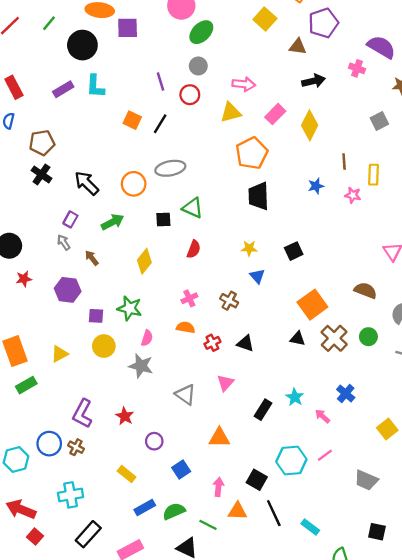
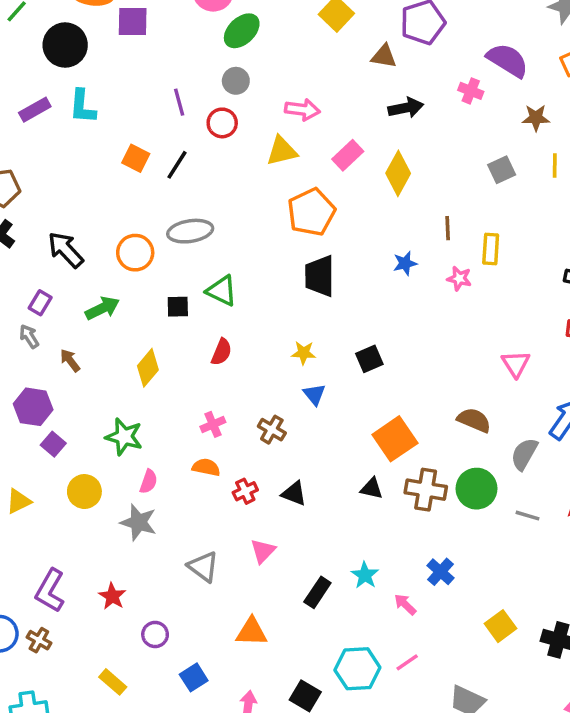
purple square: (96, 316) -> (53, 444), moved, turned 35
green circle: (368, 337) -> (477, 489), size x1.5
brown cross: (334, 338) -> (426, 490), turned -36

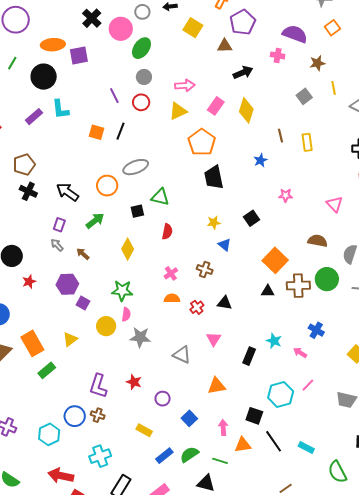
pink star: (459, 278) -> (286, 195), moved
pink semicircle: (149, 482) -> (126, 314), moved

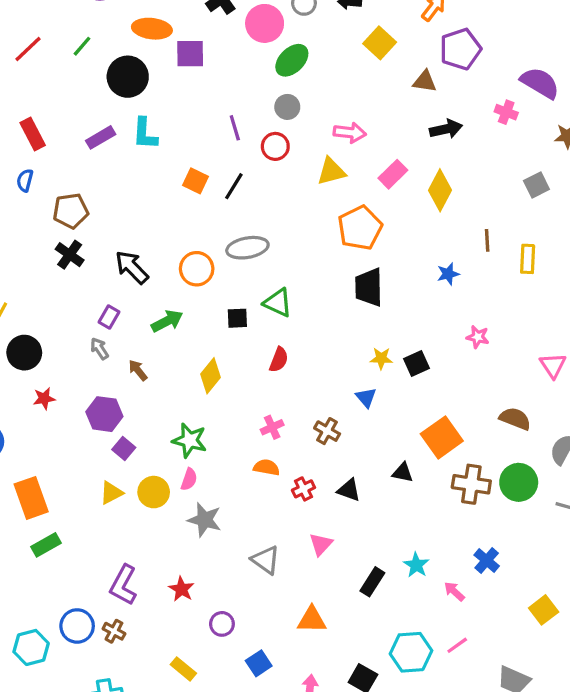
yellow star: (214, 223) -> (381, 358), moved
black triangle: (268, 291) -> (403, 473), moved
yellow triangle: (70, 339) -> (111, 493), moved

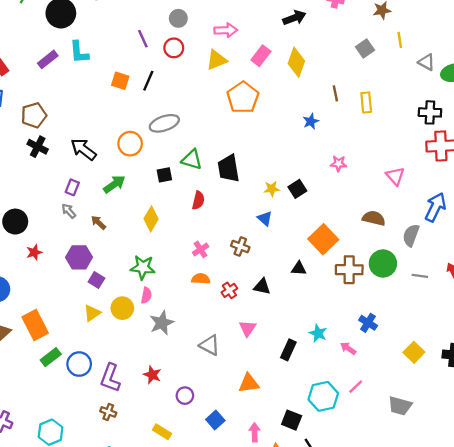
black trapezoid: (369, 287) -> (229, 168), moved
gray star: (205, 520) -> (162, 323), turned -30
blue circle: (77, 626) -> (79, 364), moved

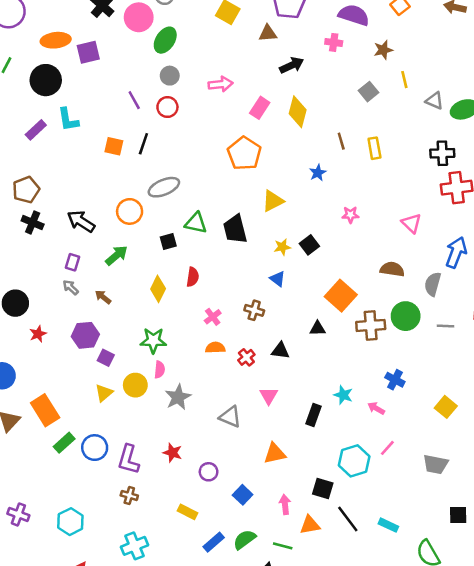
yellow triangle: (217, 60) -> (273, 201), moved
red semicircle: (198, 200) -> (193, 277), moved

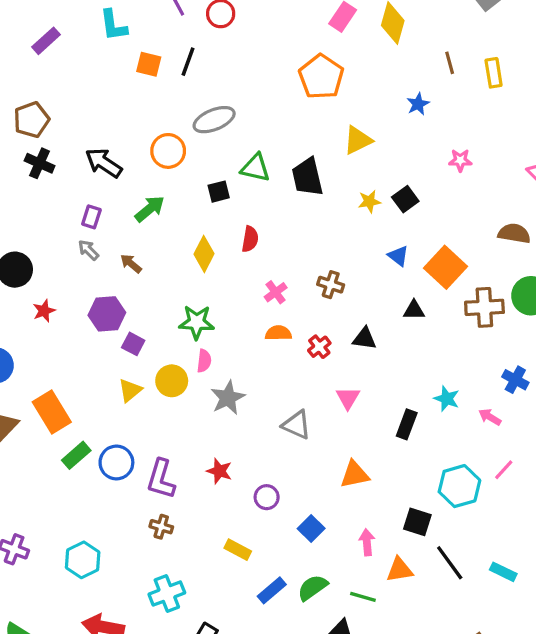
cyan L-shape: (68, 120) -> (113, 25), moved
blue triangle: (278, 279) -> (398, 256), moved

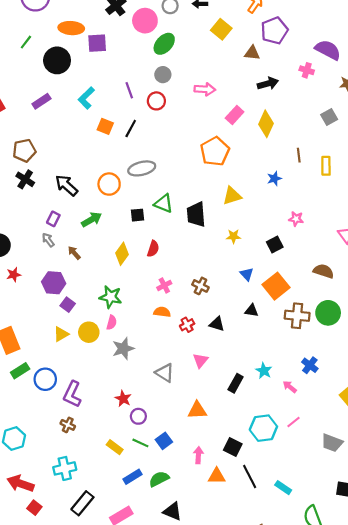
cyan L-shape: (113, 25) -> (86, 98), turned 45
black square: (405, 199) -> (275, 244), moved
red star: (219, 471) -> (123, 399), moved
green line: (363, 597) -> (140, 443), moved

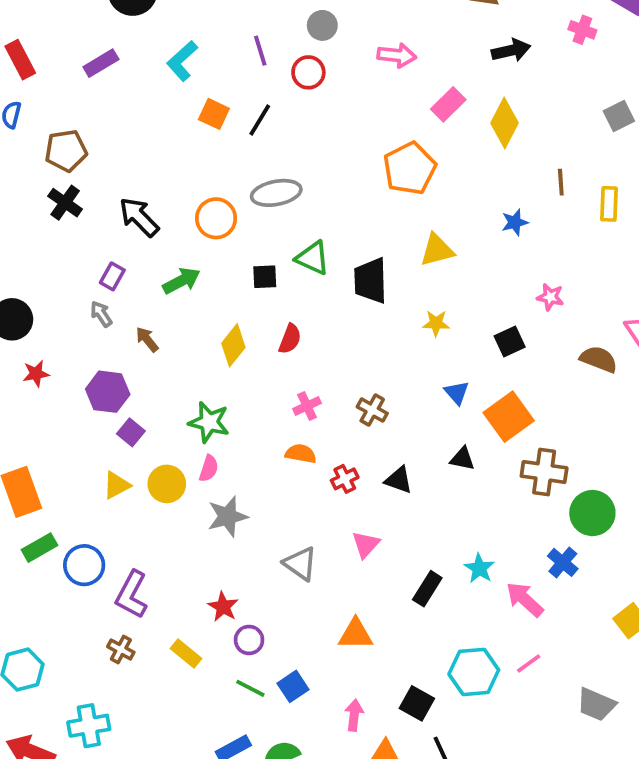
brown semicircle: (324, 271) -> (599, 359), moved
green circle: (328, 313) -> (592, 513), moved
pink arrow: (290, 387) -> (525, 599), size x1.5
yellow rectangle: (115, 447) -> (186, 654), moved
cyan cross: (65, 468) -> (89, 726), moved

